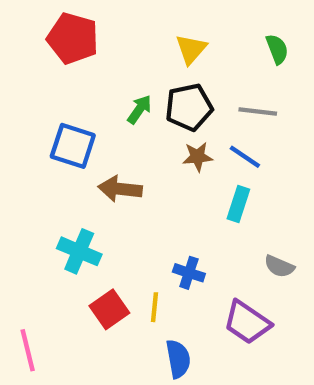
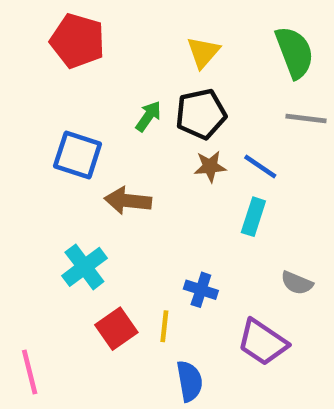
green semicircle: (277, 49) -> (295, 52), size x1.6
gray line: (258, 111) -> (306, 119), moved
cyan cross: (79, 251) -> (84, 267), turned 30

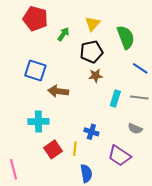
green semicircle: (295, 52) -> (126, 37), moved
green arrow: (148, 116) -> (63, 34), moved
gray line: (306, 119) -> (139, 98), moved
blue line: (260, 166) -> (140, 68), moved
cyan cross: (84, 267) -> (38, 121), turned 36

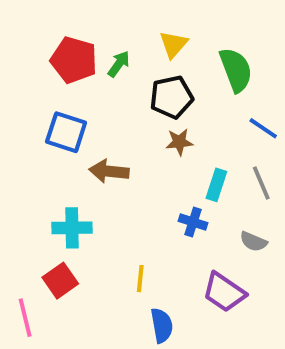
red pentagon: (35, 19) -> (74, 60), moved
gray line: (139, 98) -> (261, 183), turned 60
blue cross: (91, 132) -> (193, 222), moved
red square: (53, 149) -> (60, 281), moved

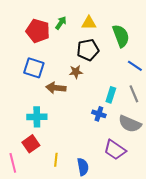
yellow triangle: (173, 44) -> (89, 23), turned 49
green arrow: (119, 64) -> (61, 23), moved
brown star: (179, 142) -> (76, 72), moved
gray semicircle: (253, 242) -> (130, 124), size x1.6
yellow line: (140, 279) -> (56, 160), moved

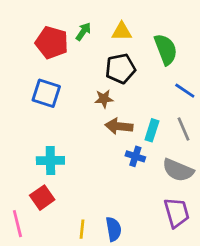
brown arrow: (56, 88) -> (119, 126), moved
purple trapezoid: (115, 150) -> (177, 213), moved, turned -140
yellow line: (56, 160) -> (82, 229), moved

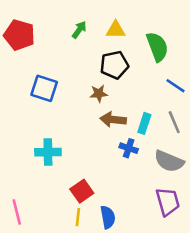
red pentagon: (52, 43) -> (19, 35), moved
red square: (42, 198) -> (82, 191), moved

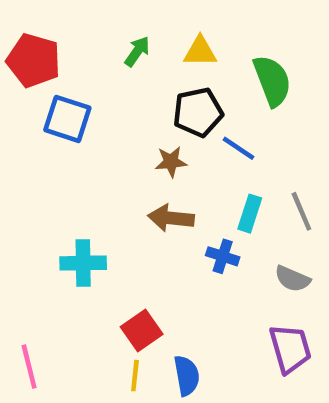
blue line: (176, 86) -> (238, 148), moved
blue square: (44, 88) -> (67, 119), moved
brown arrow: (113, 120) -> (171, 218), moved
gray semicircle: (169, 161) -> (292, 279), size x0.7

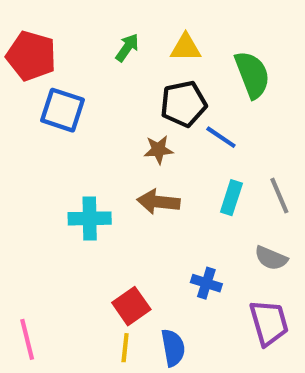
blue cross: (223, 256) -> (206, 283), moved
cyan cross: (83, 263) -> (90, 218), moved

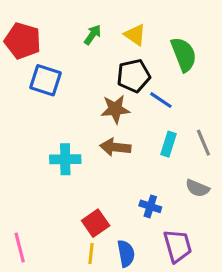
yellow triangle: (186, 48) -> (135, 35), turned 35
brown star: (158, 150) -> (115, 109), size x1.4
purple trapezoid: (269, 323) -> (178, 246), moved

